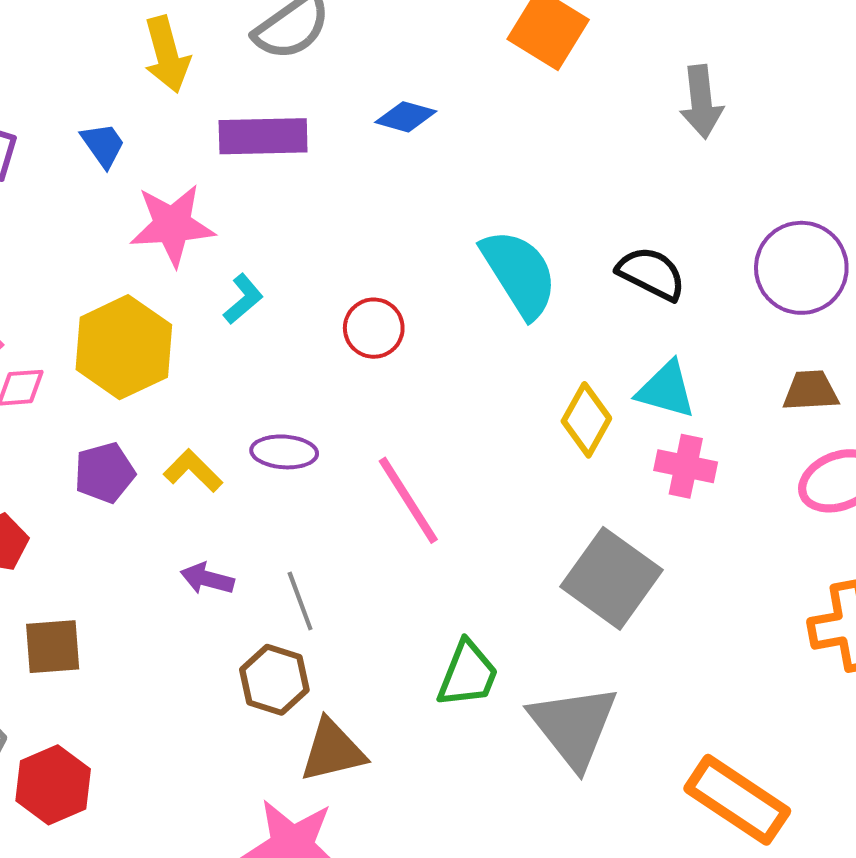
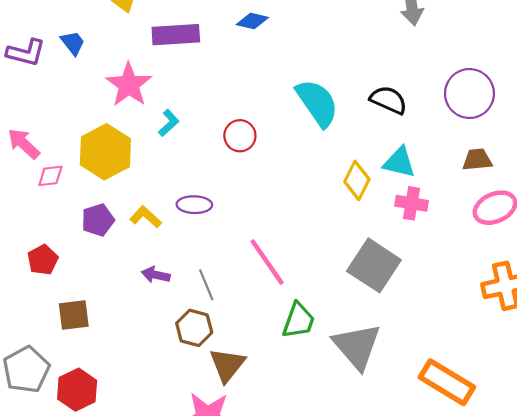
blue trapezoid: (103, 145) -> (73, 43), moved
pink star: (172, 225) -> (129, 85), turned -30
pink line: (408, 500) -> (267, 262), moved
brown triangle: (332, 751) -> (227, 365), turned -36

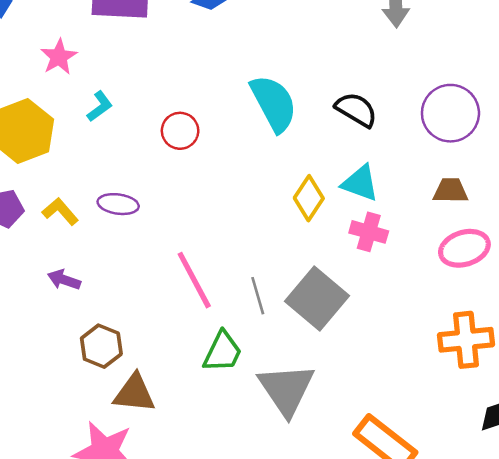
pink star: (129, 85) -> (59, 57), size x0.7
gray line: (206, 285) -> (258, 296), moved
brown triangle: (227, 365) -> (134, 393), turned 51

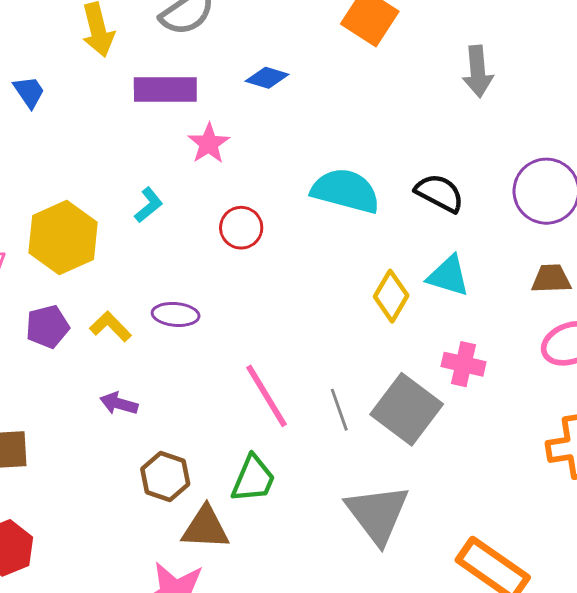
pink star: (59, 57) -> (209, 144), moved
cyan semicircle: (274, 103) -> (346, 191), turned -44
pink cross: (369, 232) -> (463, 364), moved
green trapezoid: (223, 352) -> (253, 479), moved

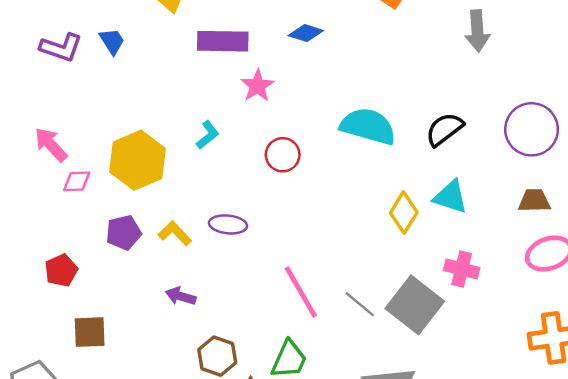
black semicircle: (439, 193) -> (445, 129), turned -66
gray line: (339, 410) -> (360, 304), turned -32

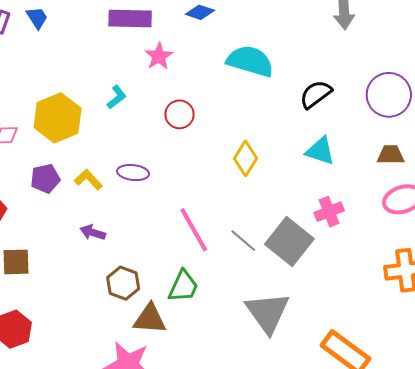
cyan semicircle: (368, 126) -> (250, 61), moved
yellow diamond: (404, 213) -> (246, 158), moved
pink cross: (462, 269) -> (329, 212), turned -36

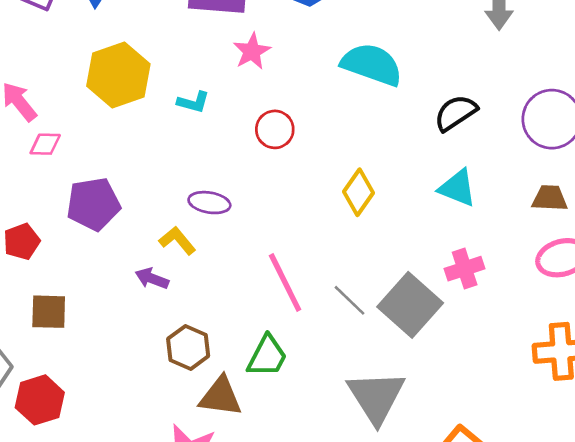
cyan L-shape: (117, 97) -> (193, 102), turned 50
yellow hexagon: (58, 118) -> (118, 75), moved
purple pentagon: (45, 179) -> (93, 204), size x1.4
yellow L-shape: (88, 180) -> (177, 240), moved

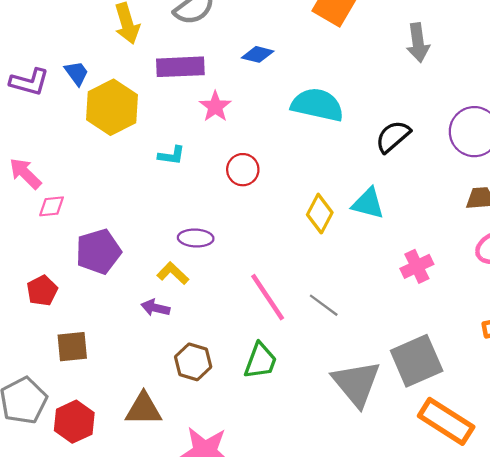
yellow hexagon: (118, 75) -> (112, 107), moved
cyan triangle: (457, 188) -> (368, 203), moved
gray square: (410, 305) -> (417, 361), moved, turned 32
brown triangle: (221, 397) -> (144, 409), moved

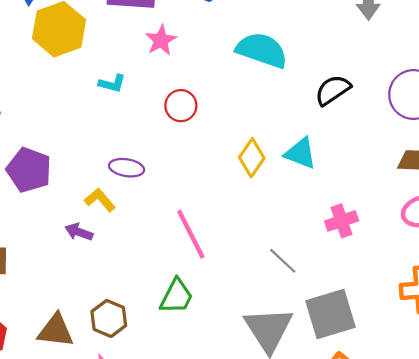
purple pentagon: (98, 252) -> (29, 170), turned 30
gray line: (324, 305) -> (283, 261), moved
brown hexagon: (193, 362) -> (109, 318), moved

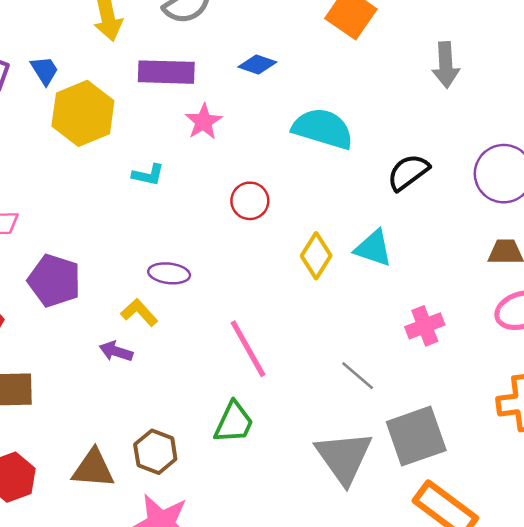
red circle: (181, 106) -> (250, 201), moved

